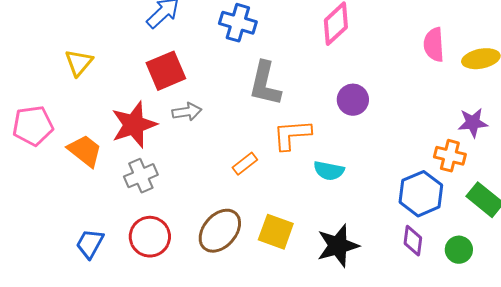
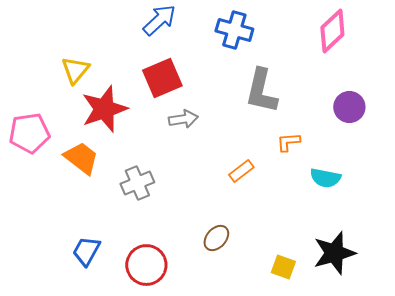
red star: (134, 125) -> (104, 109), moved
orange L-shape: (292, 135) -> (288, 142), size x0.6
brown ellipse: (220, 231) -> (216, 238), size x0.6
yellow square: (276, 232) -> (283, 267), moved, size x0.7
red circle: (150, 237) -> (146, 265), moved

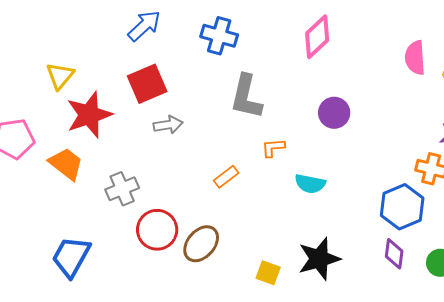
brown ellipse: (216, 238) -> (201, 244), size x1.4
blue trapezoid: (86, 251) -> (71, 257), size x1.4
red circle: (146, 265) -> (157, 230), moved

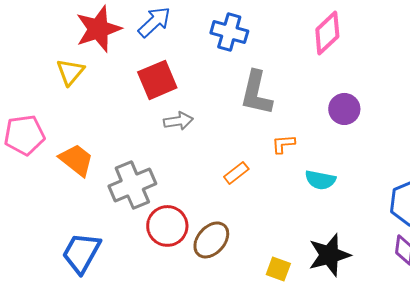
red star: (89, 115) -> (98, 29), moved
gray cross: (122, 189) -> (132, 185), size x1.4

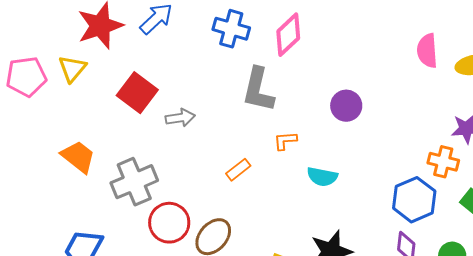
pink diamond: (327, 33) -> (288, 35), moved
red square: (157, 80) -> (137, 93), moved, turned -30
pink pentagon: (24, 135) -> (26, 77), moved

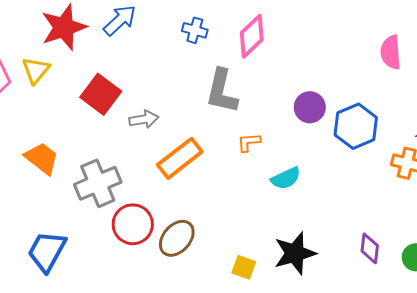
blue cross: (231, 29) -> (195, 30), size x0.7
orange rectangle: (238, 170) -> (180, 158), moved, size x1.8
cyan semicircle: (322, 177) -> (286, 178), turned -36
blue hexagon: (414, 200) -> (356, 126), moved

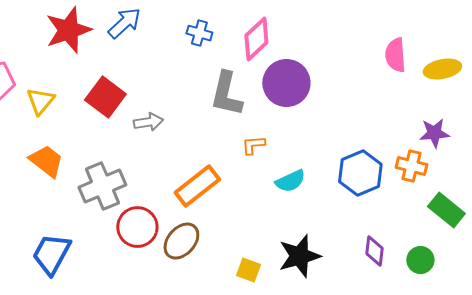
yellow triangle: (36, 70) -> (40, 101), moved
purple circle: (310, 107) -> (286, 83), moved, size x1.5
blue hexagon: (356, 126) -> (360, 173), moved
orange rectangle: (180, 158) -> (197, 186), moved

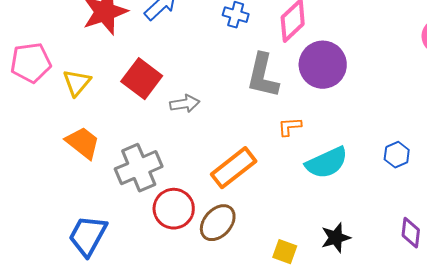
blue hexagon: (360, 173) -> (397, 155), size x0.6
cyan semicircle: (290, 181) -> (327, 163), size x1.4
black star: (299, 256) -> (336, 238), size x0.7

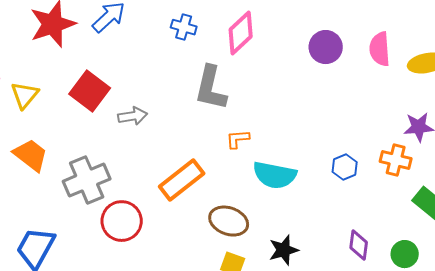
purple circle: (323, 65) -> (326, 47), moved, size x0.7
cyan semicircle: (327, 163) -> (275, 175), turned 36
brown ellipse: (218, 223) -> (229, 221), moved, turned 69

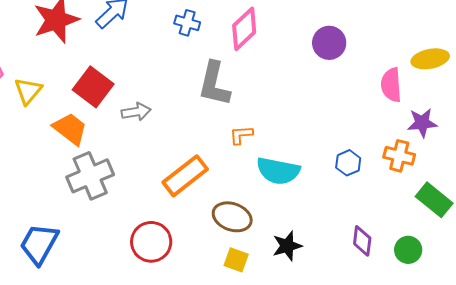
pink semicircle: (380, 49) -> (391, 85), moved
orange trapezoid: (31, 155) -> (70, 129), moved
red circle: (122, 221) -> (151, 242), moved

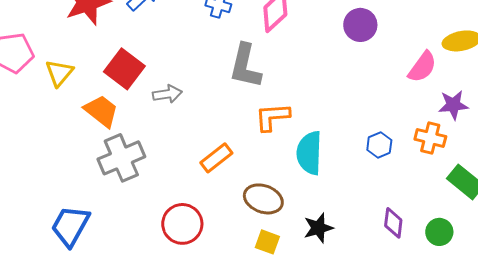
pink semicircle: (391, 85) -> (422, 67), turned -140
orange L-shape: (241, 135) -> (272, 117), size x1.5
cyan semicircle: (278, 171) -> (309, 153), turned 81
orange rectangle: (185, 176) -> (216, 158), size x0.7

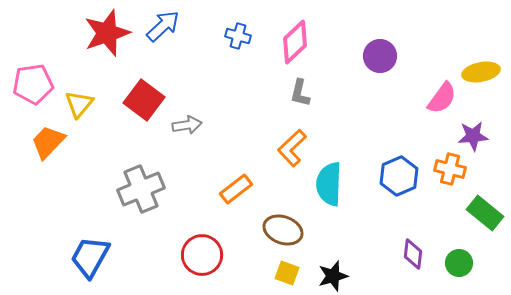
gray L-shape: (245, 66) -> (300, 93), moved, size x0.6
orange trapezoid: (101, 111) -> (48, 142), moved, turned -84
orange L-shape: (272, 117) -> (292, 148), turned -39
blue hexagon: (379, 145) -> (399, 176), size x1.5
black star: (318, 228) -> (333, 276), moved

